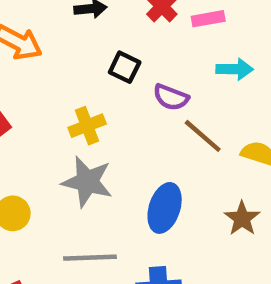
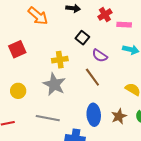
brown line: (203, 136) -> (92, 77), moved
blue ellipse: (165, 208) -> (94, 115), moved, turned -35

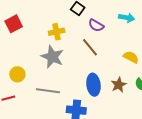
yellow circle: (18, 91) -> (17, 74), moved

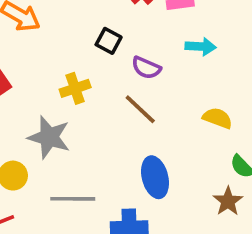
gray star: (52, 57) -> (49, 137), moved
brown star: (119, 85) -> (228, 201), moved

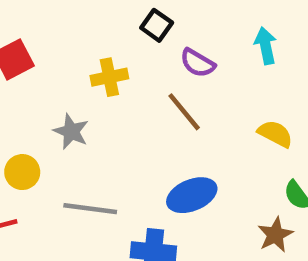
cyan arrow: (201, 47) -> (266, 46), turned -112
gray star: (49, 137) -> (71, 132), size x0.7
blue ellipse: (155, 177) -> (192, 195), turned 75

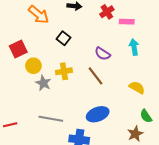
black square: (157, 25) -> (64, 38), moved
yellow cross: (109, 77) -> (64, 71), moved
yellow circle: (22, 172) -> (33, 66), moved

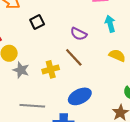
black square: (64, 38) -> (37, 22), turned 32
yellow cross: (64, 71) -> (51, 69), moved
yellow semicircle: (137, 87) -> (117, 55), moved

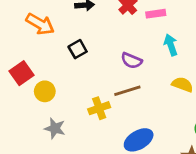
brown line: (74, 57) -> (127, 91), turned -60
gray star: (21, 70) -> (55, 128), moved

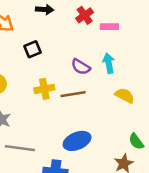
cyan arrow: (171, 45) -> (109, 63), moved
yellow cross: (99, 108) -> (44, 89), moved

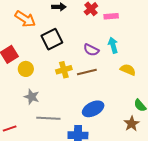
black square: (33, 49) -> (52, 39), size x1.5

